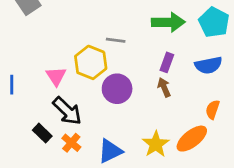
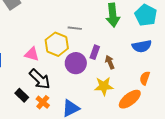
green arrow: (168, 22) -> (113, 15), turned 85
purple rectangle: (167, 62) -> (95, 52), moved
pink triangle: (56, 76) -> (32, 54), turned -42
yellow star: (156, 144) -> (104, 86), moved, turned 30

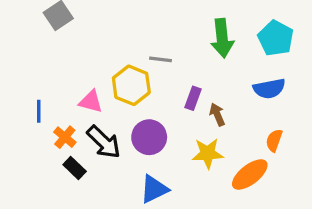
purple circle: (76, 63) -> (149, 137), moved
orange cross: (43, 102) -> (65, 137), moved

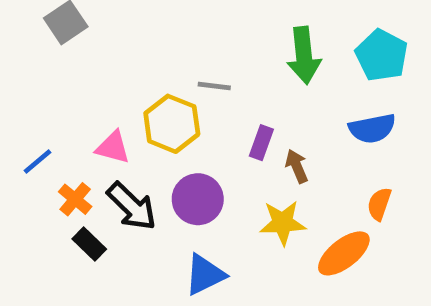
blue line: (39, 111) -> (37, 161), turned 50

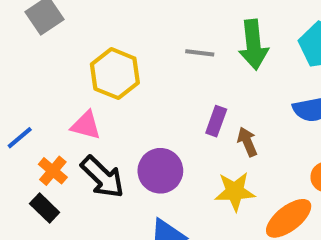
gray line: (214, 86) -> (200, 53), moved
yellow hexagon: (172, 124) -> (115, 74), moved
black rectangle: (89, 244) -> (45, 208), moved

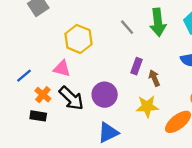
gray line: (200, 53) -> (127, 27), turned 42
black rectangle: (45, 208) -> (38, 116), turned -35

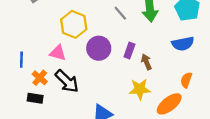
blue line: (24, 76) -> (21, 60), turned -49
purple circle: (105, 95) -> (99, 48), moved

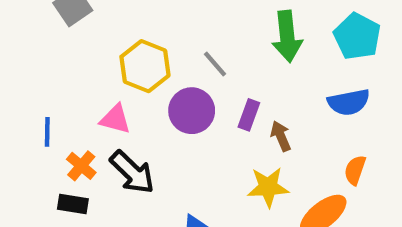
gray line: (120, 13) -> (215, 64), moved

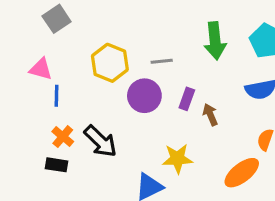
gray line: (215, 64) -> (162, 61), turned -55
pink triangle: (115, 119) -> (41, 69), moved
blue line: (47, 132) -> (57, 96), moved
yellow star: (268, 187) -> (177, 159), moved

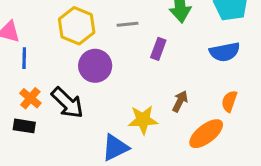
purple circle: (144, 96) -> (95, 66), moved
purple rectangle: (187, 99) -> (158, 49), moved
brown arrow: (210, 115) -> (180, 101), moved, turned 50

